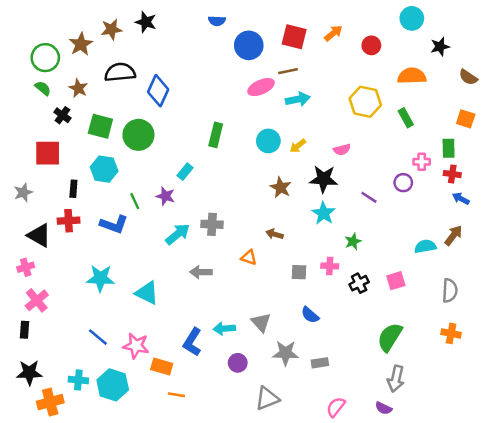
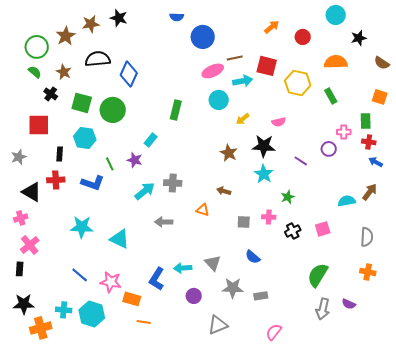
red square: (294, 37) -> (267, 66), moved
cyan circle: (268, 141) -> (219, 100), moved
purple semicircle: (384, 408) -> (349, 304), moved

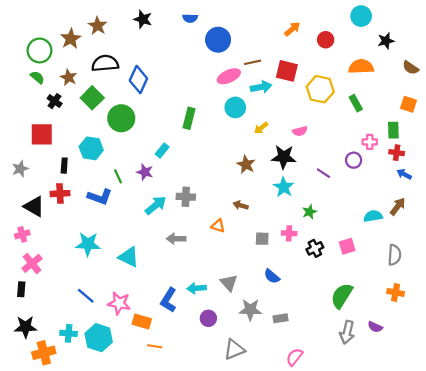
black star: (119, 18) -> (143, 19), moved
brown star: (91, 24) -> (98, 26), turned -30
green square: (82, 103) -> (92, 98), moved, turned 30

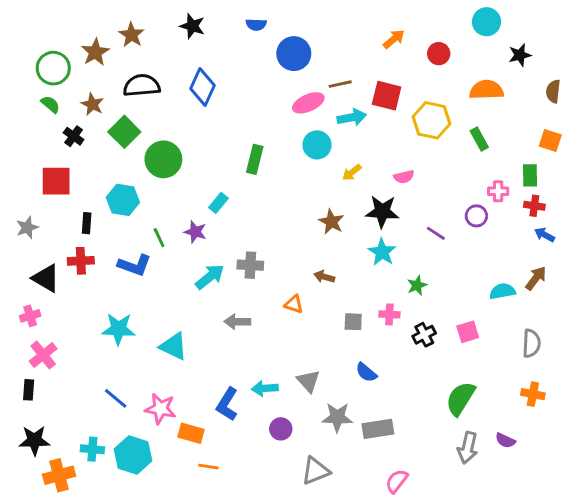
brown semicircle: (411, 68) -> (553, 91), turned 63
blue diamond: (138, 80) -> (203, 87), moved
gray rectangle: (280, 318) -> (378, 429), size x1.5

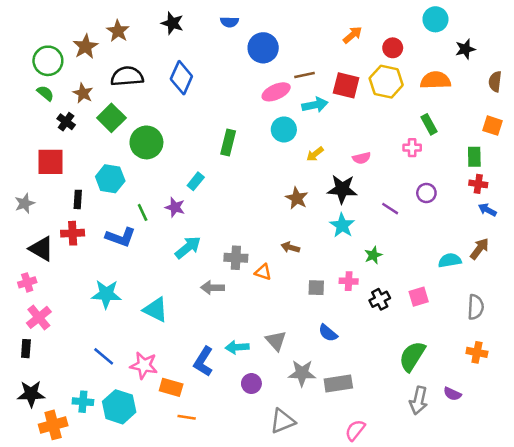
yellow hexagon: (431, 120) -> (386, 82), moved
pink cross: (498, 191) -> (412, 148), moved
gray cross: (250, 265) -> (236, 258), moved

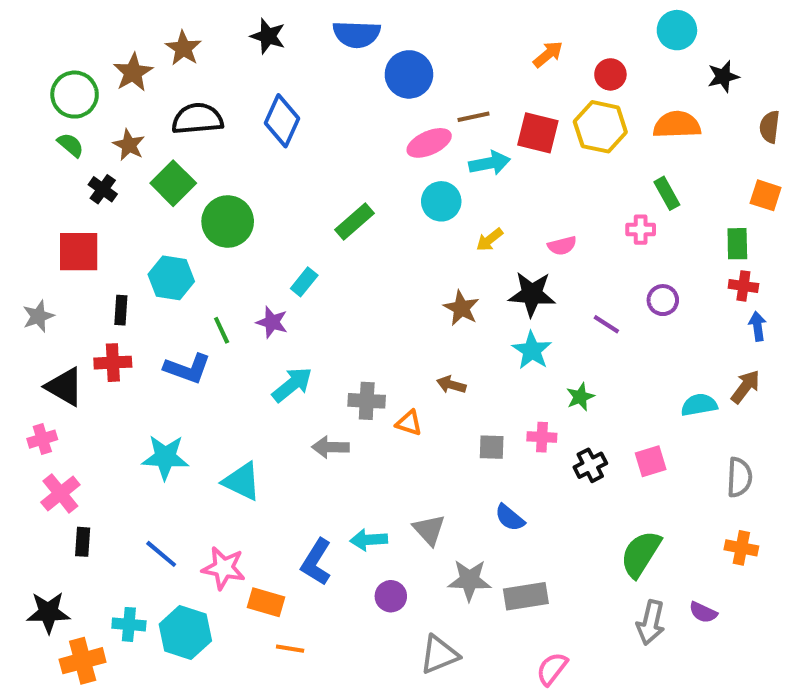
blue semicircle: (229, 22) -> (357, 34), size x1.6
green rectangle: (228, 142) -> (355, 222), turned 35
blue arrow: (487, 210) -> (758, 326), turned 54
black rectangle: (26, 349) -> (83, 542), moved

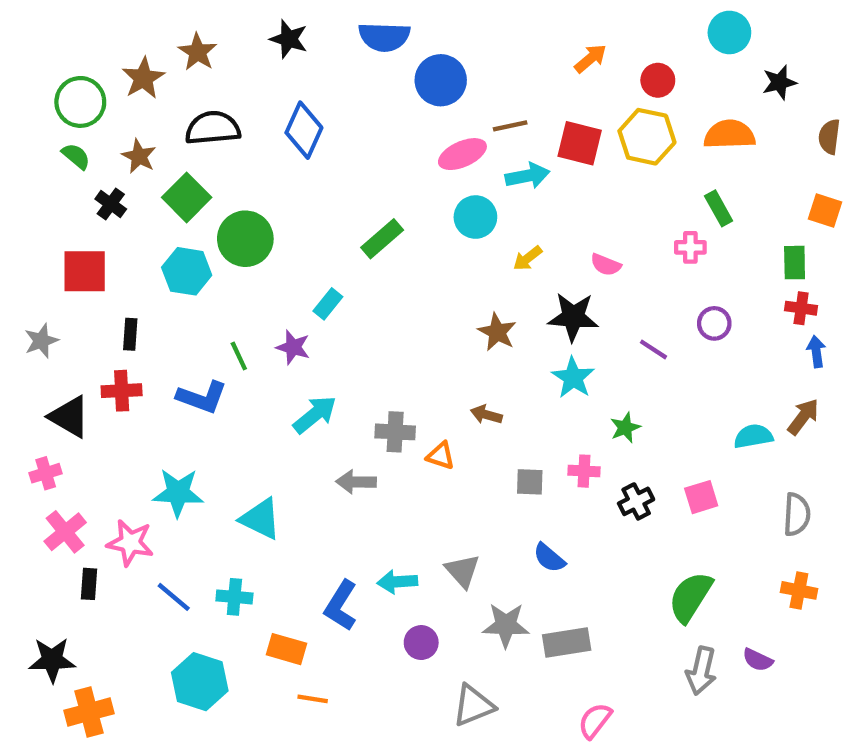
pink semicircle: (562, 246) -> (606, 265), turned 36
cyan hexagon: (171, 278) -> (187, 271), moved
pink star: (224, 568) -> (130, 543), moved
cyan cross: (129, 624) -> (234, 597), moved

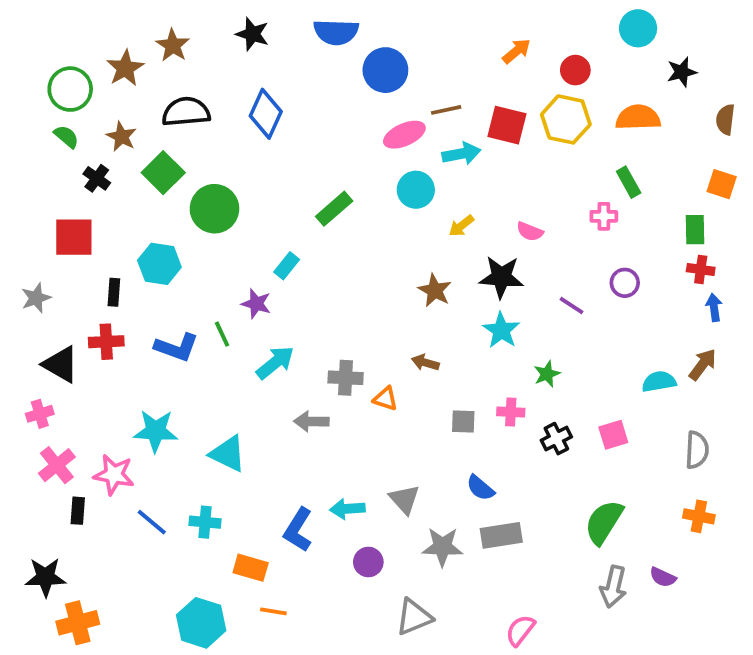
cyan hexagon: (187, 271) -> (159, 264), moved
green line: (239, 356) -> (222, 334), moved
gray rectangle: (567, 643) -> (501, 535), moved
cyan hexagon: (200, 682) -> (201, 623), moved

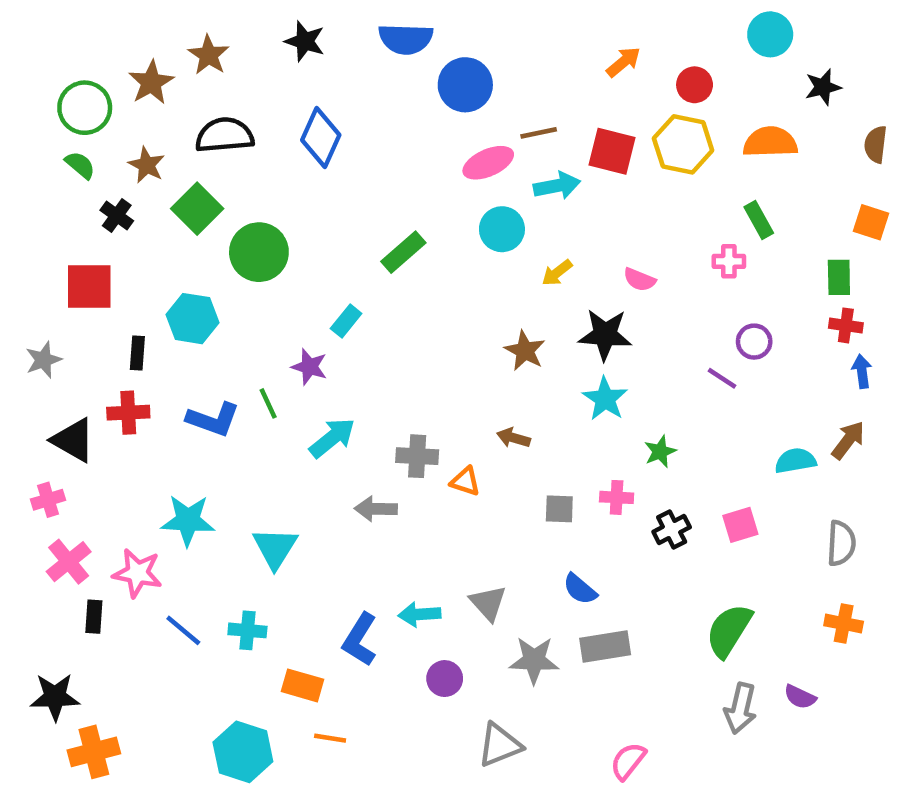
purple line: (572, 306) -> (722, 378), moved
cyan triangle: (228, 454) -> (275, 548), turned 36

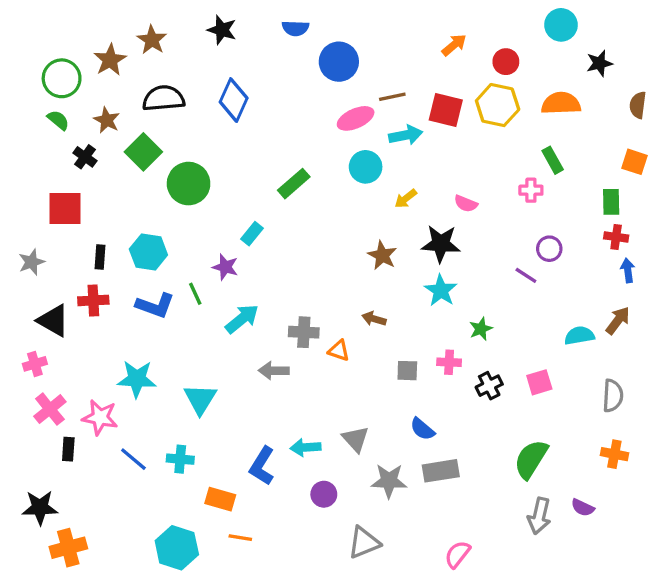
blue semicircle: (406, 39) -> (295, 28), size x0.7
cyan hexagon: (192, 319) -> (148, 252), moved

